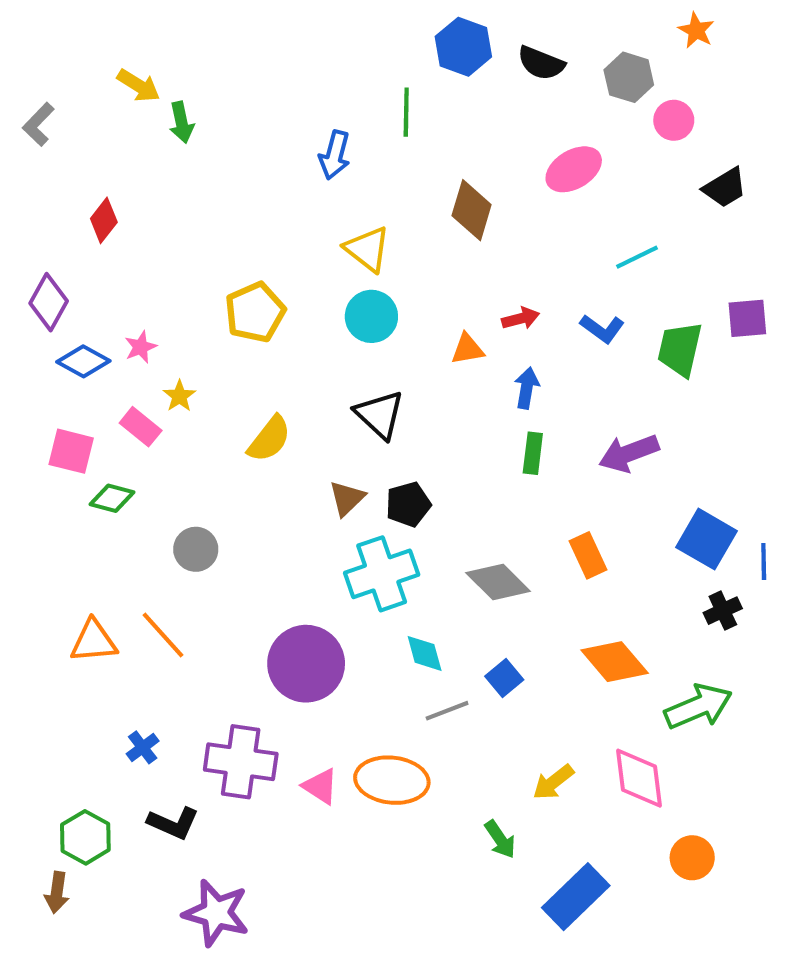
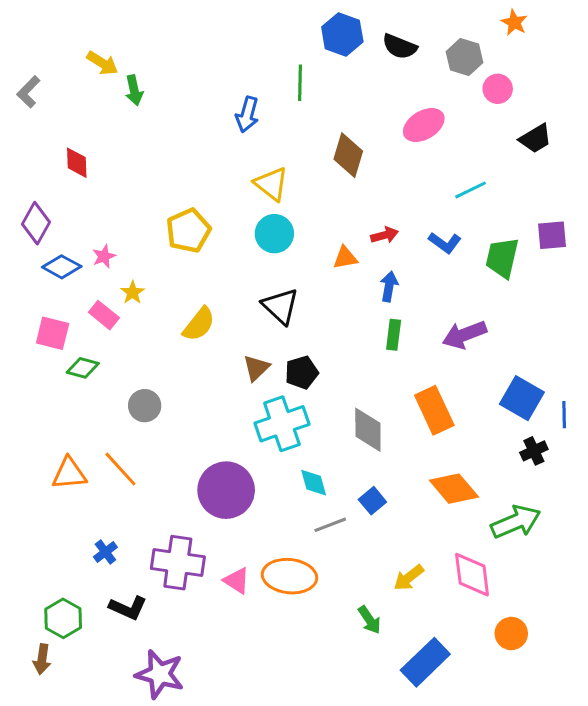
red diamond: (104, 220) -> (77, 163), turned -40
orange rectangle: (588, 555) -> (434, 410), size x1.4
gray diamond: (498, 582) -> (368, 430), turned 45

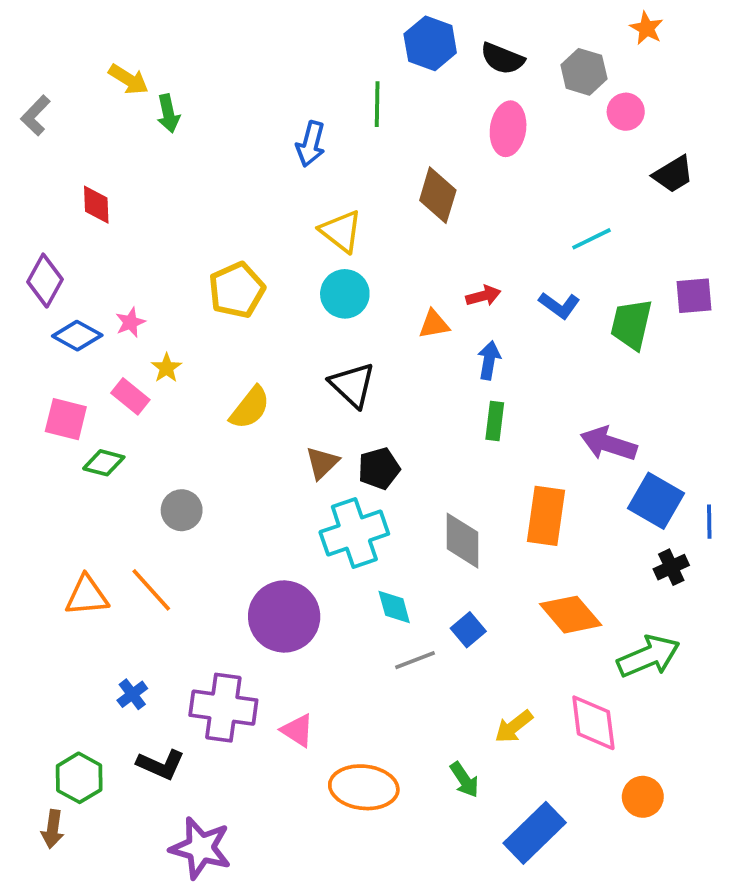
pink ellipse: (424, 125) -> (508, 129), moved, turned -51
purple arrow: (464, 335) -> (609, 444), moved, turned 39
orange rectangle: (434, 410) -> (546, 516), turned 33
orange ellipse: (289, 576) -> (364, 787), moved

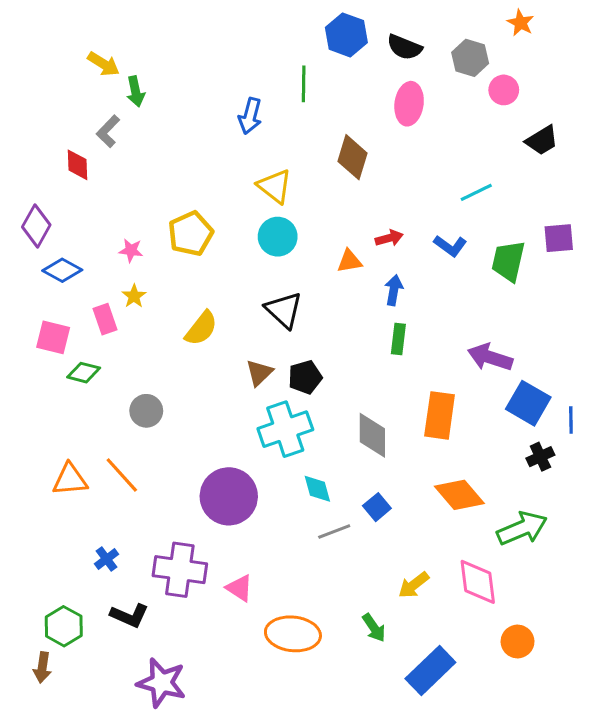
gray L-shape: (35, 115) -> (108, 131), moved
pink star: (130, 322) -> (131, 250), moved, turned 30
pink rectangle: (130, 396) -> (105, 319), turned 32

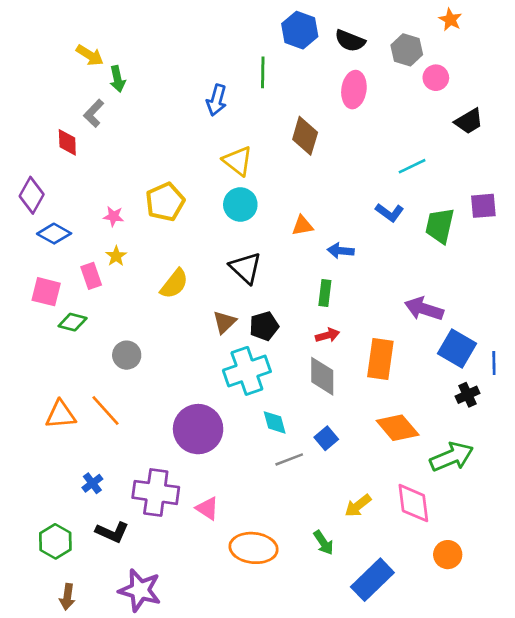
red arrow: (389, 238) -> (328, 335), moved
blue arrow: (394, 290) -> (341, 251), turned -95
green rectangle: (398, 339) -> (325, 293), moved
brown arrow: (42, 667) -> (67, 597), moved

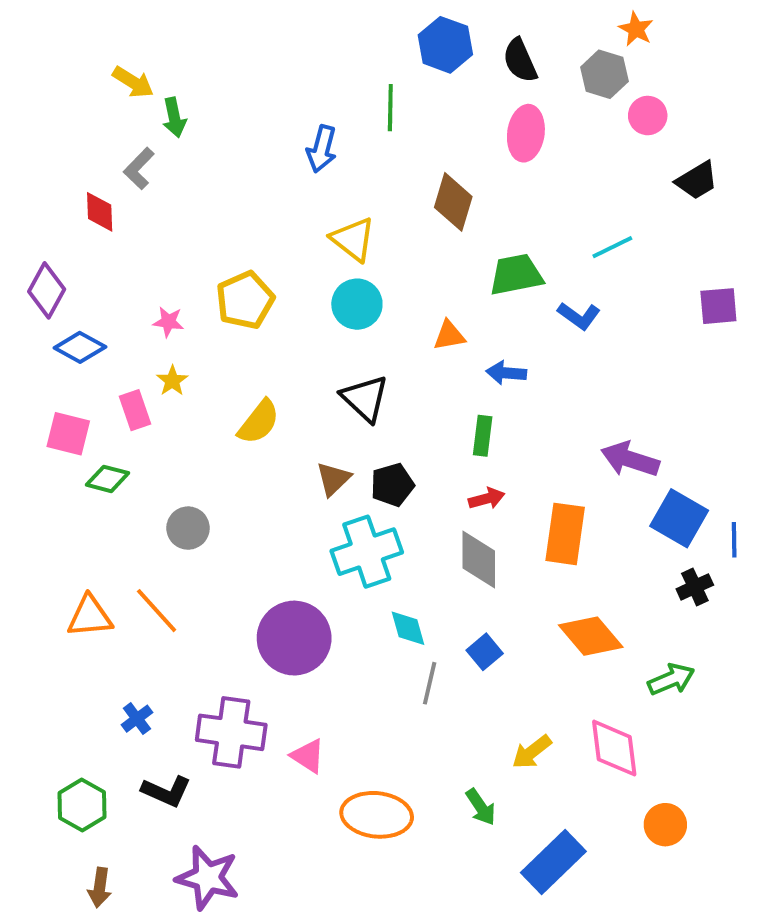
orange star: (450, 20) -> (636, 29), moved
black semicircle: (350, 41) -> (520, 61), turned 44
green trapezoid: (440, 226) -> (516, 275), moved, turned 66
green arrow: (452, 457) -> (671, 679), size x0.7
gray line: (289, 459) -> (430, 683), turned -56

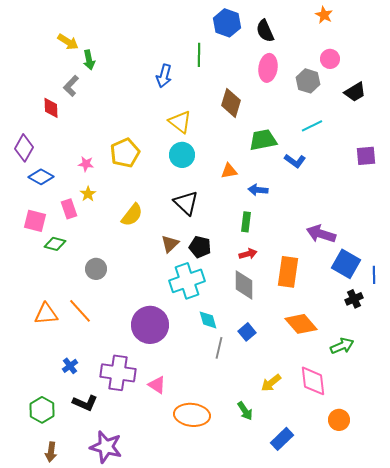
gray hexagon: (604, 74) -> (308, 81), moved
black pentagon: (392, 485) -> (200, 247), turned 30
blue rectangle: (553, 862) -> (282, 439), size x0.7

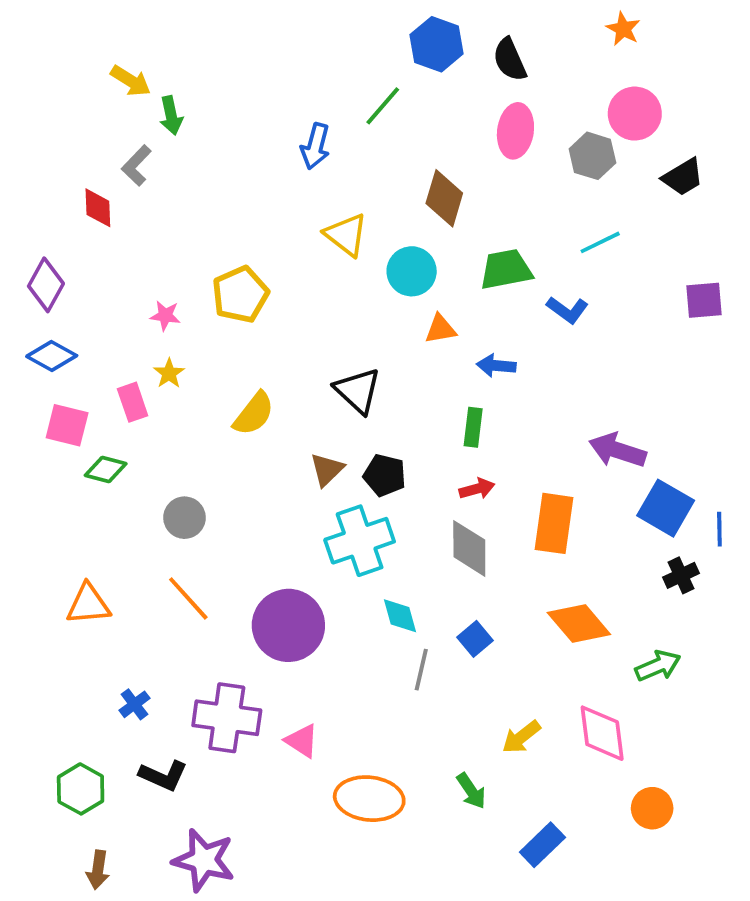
green line: (199, 55) -> (383, 106), turned 40
pink circle: (330, 59) -> (635, 114), size x1.4
cyan circle: (182, 155) -> (412, 271), moved
blue diamond: (41, 177) -> (52, 356), moved
orange line: (80, 311) -> (188, 598), moved

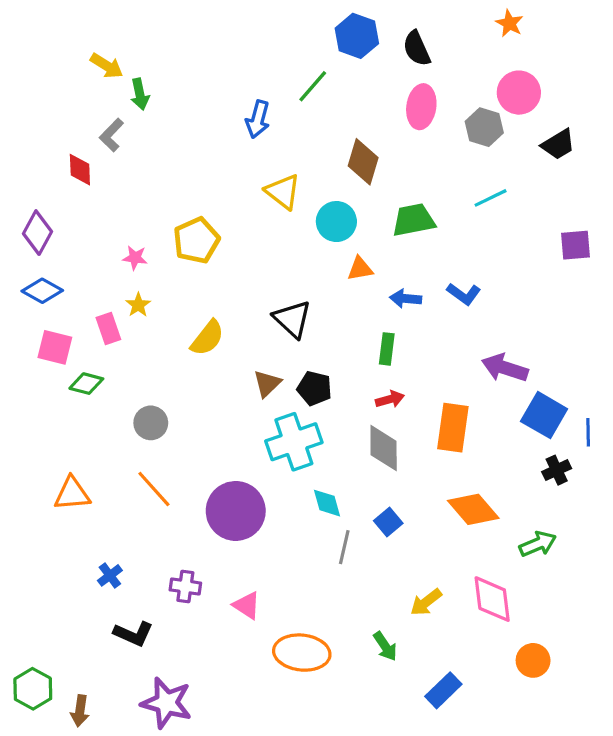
blue L-shape: (567, 310) -> (464, 294), moved
purple cross: (227, 718) -> (185, 586), size x0.6
green hexagon: (81, 789) -> (33, 689), moved

